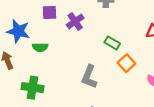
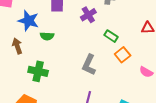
purple cross: (75, 21) -> (88, 15), moved

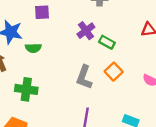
purple cross: (88, 15) -> (86, 31), moved
orange square: (123, 55) -> (114, 72), moved

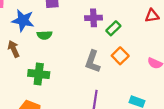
purple cross: (86, 31) -> (93, 18), turned 35
green rectangle: (107, 42) -> (113, 28), turned -72

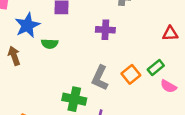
blue star: (23, 20) -> (27, 25), turned 30
green rectangle: (113, 28) -> (156, 68), moved
green cross: (39, 74) -> (74, 99), moved

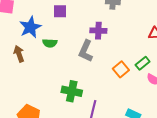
gray L-shape: (100, 78) -> (86, 51), moved

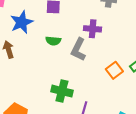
green semicircle: (50, 43) -> (53, 41), moved

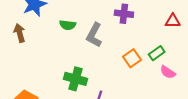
purple cross: (93, 29) -> (124, 14), moved

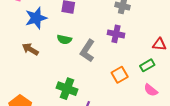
brown arrow: (20, 33) -> (30, 49), moved, turned -49
green rectangle: (157, 53) -> (147, 65), moved

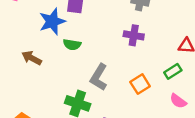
blue star: (36, 18) -> (52, 21), moved
gray L-shape: (87, 51) -> (99, 77), moved

